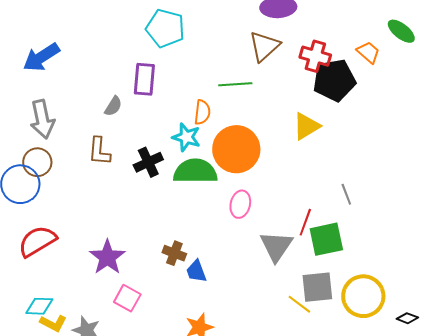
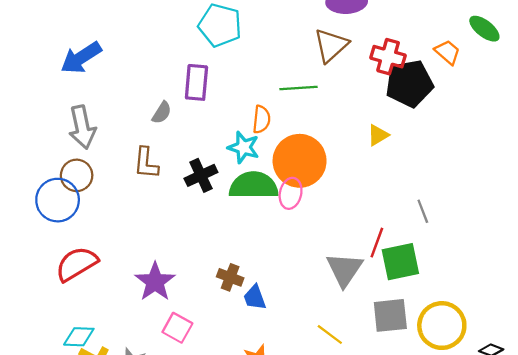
yellow triangle: (306, 126) -> (378, 135), size x0.7
pink ellipse: (240, 204) -> (291, 193), moved
yellow line: (299, 304) -> (330, 334), moved

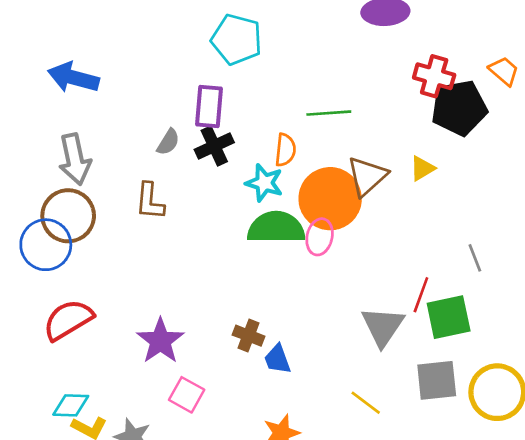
brown triangle: (331, 45) -> (367, 176), moved
blue arrow: (81, 58) -> (73, 78), turned 48
brown circle: (77, 175) -> (68, 216), size x1.4
black cross: (201, 175) -> (214, 146), moved

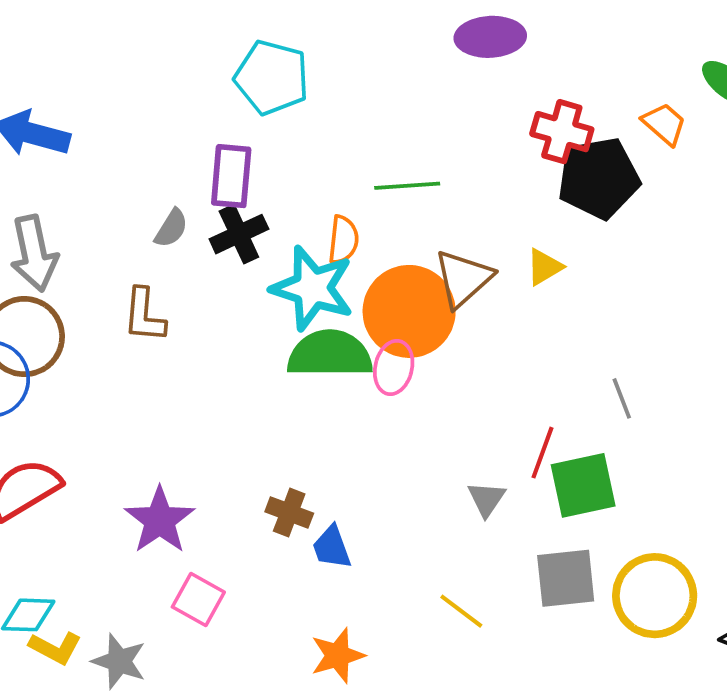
cyan star: (264, 183) -> (312, 288), size x1.5
gray triangle: (383, 326) -> (486, 499), size x0.6

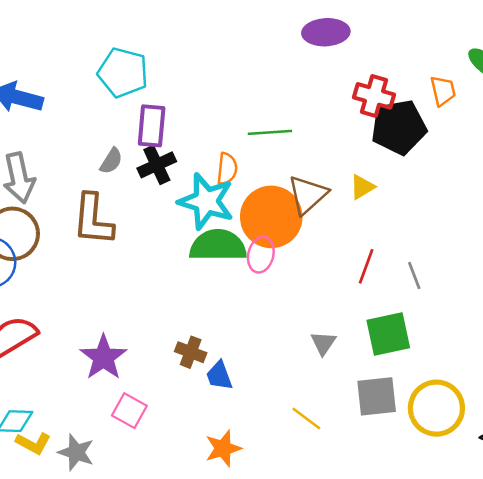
cyan pentagon: (272, 77) -> (123, 73), moved
orange trapezoid: (664, 124) -> (443, 91), turned 36
brown L-shape: (144, 315) -> (93, 220), size x1.4
red line: (542, 453) -> (366, 266), moved

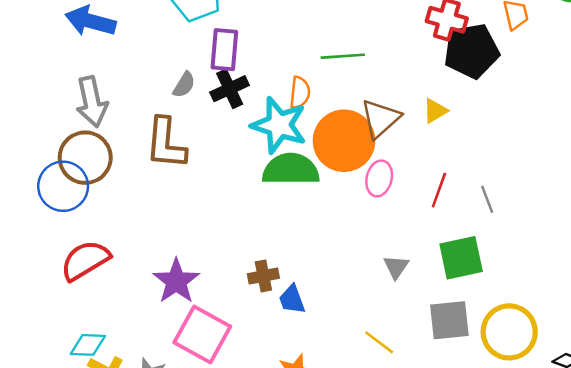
pink ellipse: (261, 255) -> (379, 178), moved
brown cross: (191, 352) -> (263, 276), turned -32
pink square: (129, 411) -> (202, 335), size x1.6

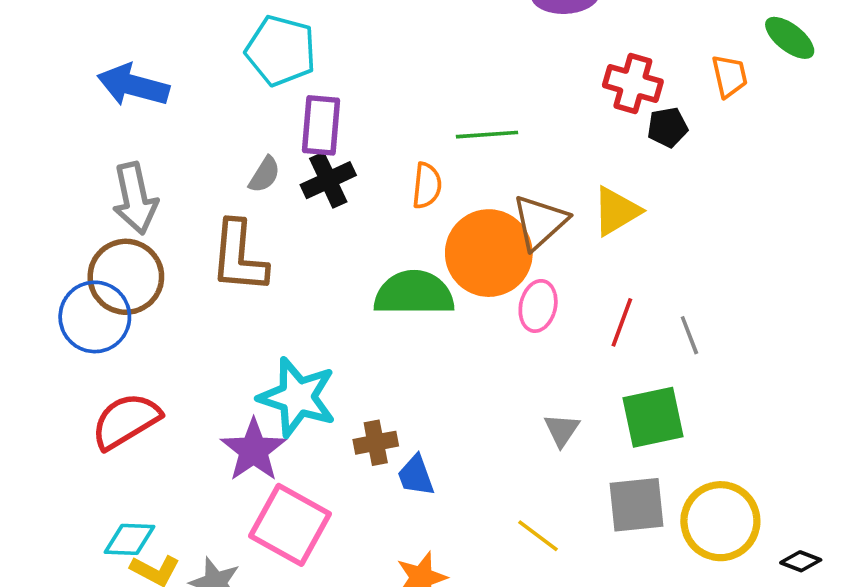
black pentagon: (471, 51) -> (668, 127), size x0.5
yellow triangle: (435, 111) -> (616, 211), size x1.4
cyan star: (279, 125) -> (297, 397), moved

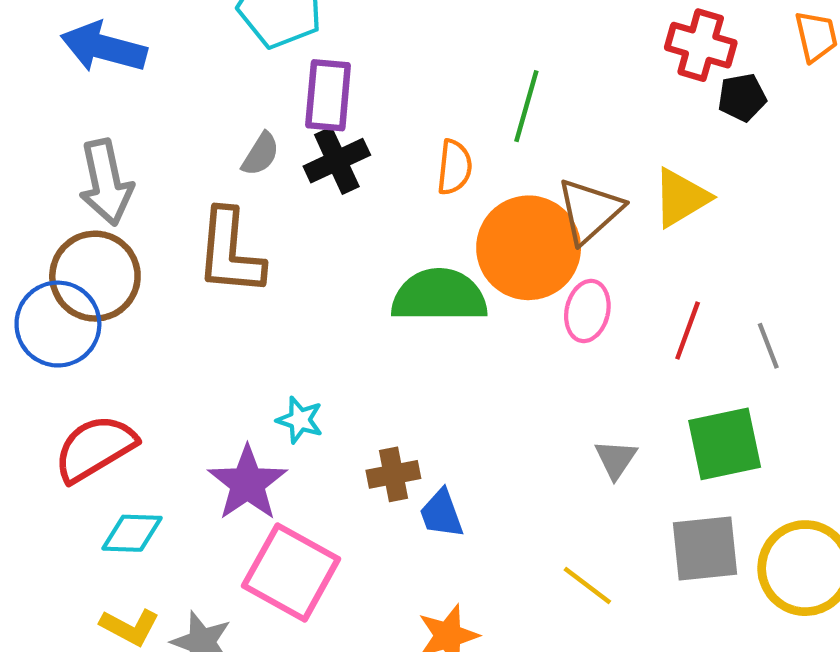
green line: (487, 135) -> (526, 106), turned -70
cyan star: (297, 397) -> (300, 420), size x0.5
cyan diamond: (129, 539) -> (132, 533), moved

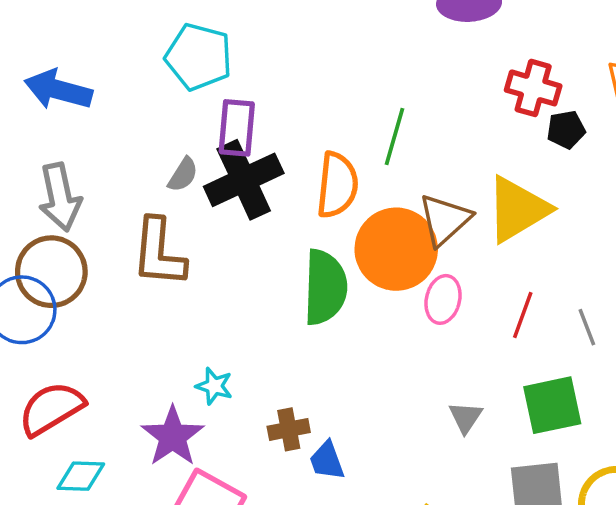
black cross: (337, 161) -> (244, 180), size x1.5
orange semicircle: (454, 167) -> (337, 185), size x1.5
yellow triangle: (681, 198) -> (518, 209), size x1.4
green semicircle: (439, 296) -> (325, 287), turned 92

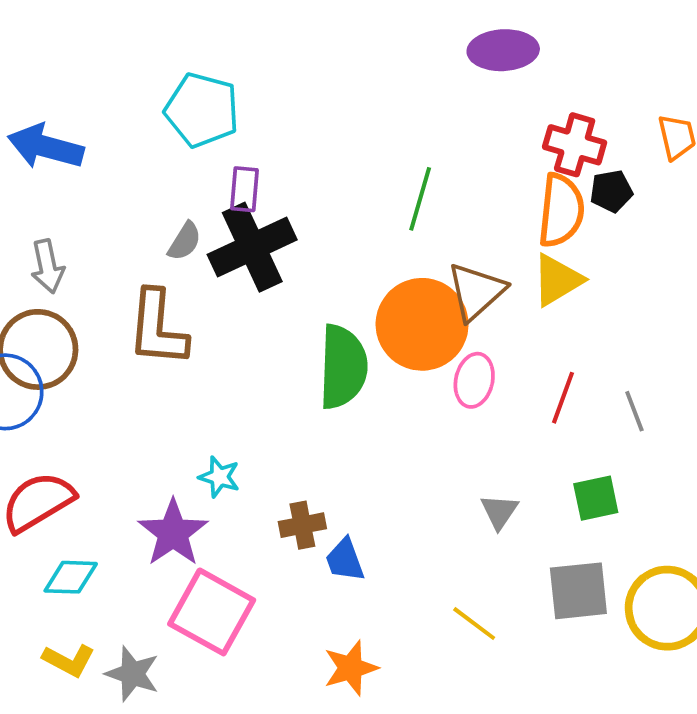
purple rectangle: (237, 128) -> (244, 189), size x0.7
orange semicircle: (337, 185) -> (561, 210), moved
gray arrow: (60, 197) -> (48, 266), size x0.7
yellow triangle: (518, 209) -> (557, 280), size x0.7
green square: (552, 405) -> (596, 498), size x0.7

